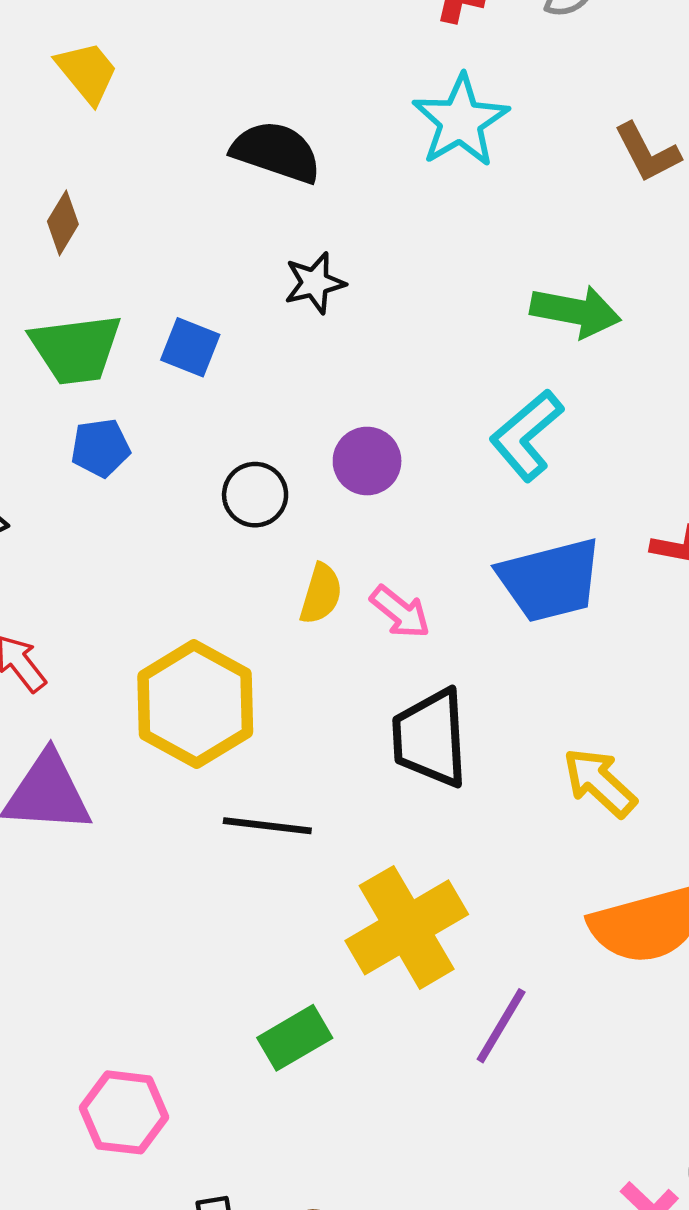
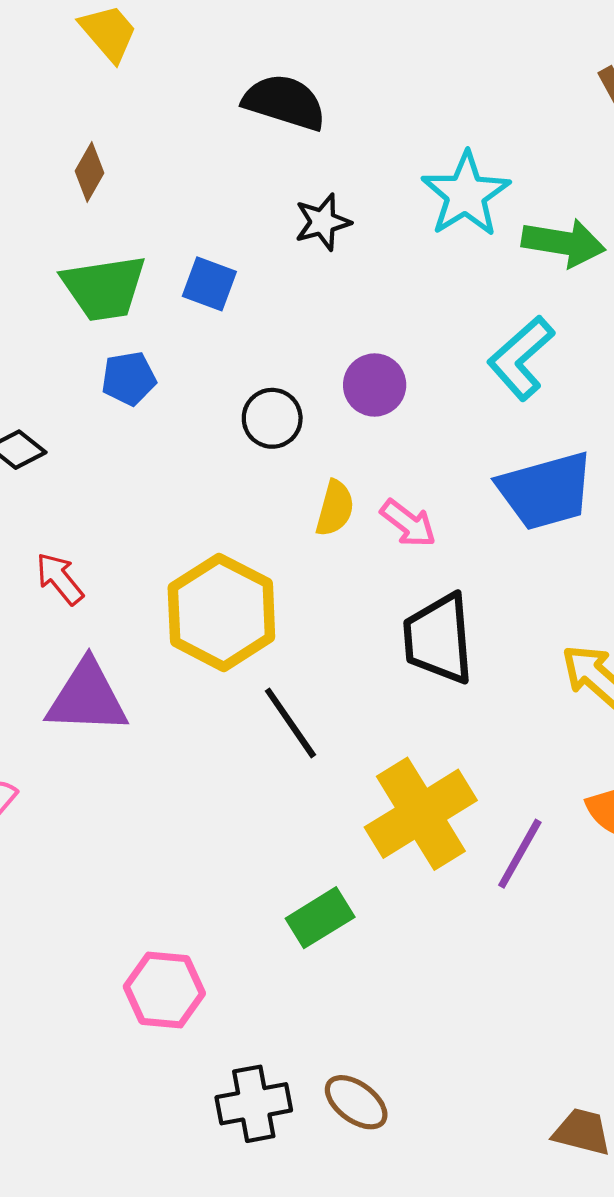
cyan star: (461, 121) -> (466, 194), moved
black line: (267, 826) -> (290, 723), turned 50
purple line: (501, 1026) -> (520, 854), moved

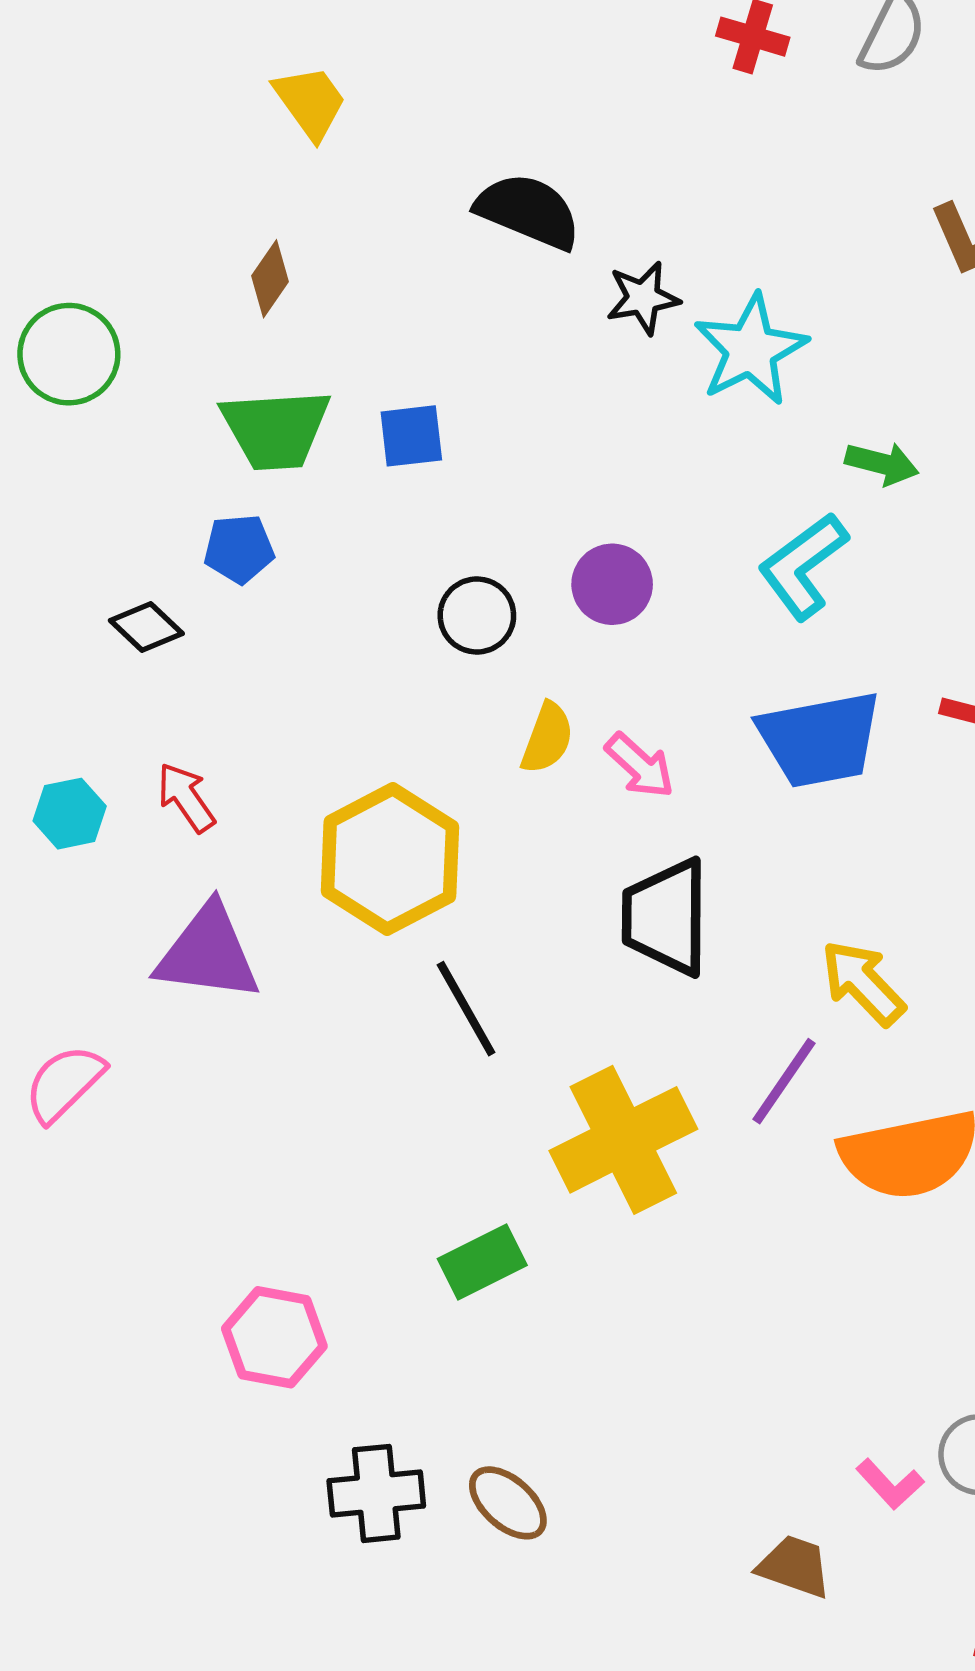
black star: (323, 222) -> (643, 298), moved
green arrow: (564, 243) -> (882, 464), moved, size x0.7
blue square: (209, 284) -> (411, 436), turned -32
blue pentagon: (129, 378) -> (239, 549), moved
purple line: (520, 854) -> (784, 1081), moved

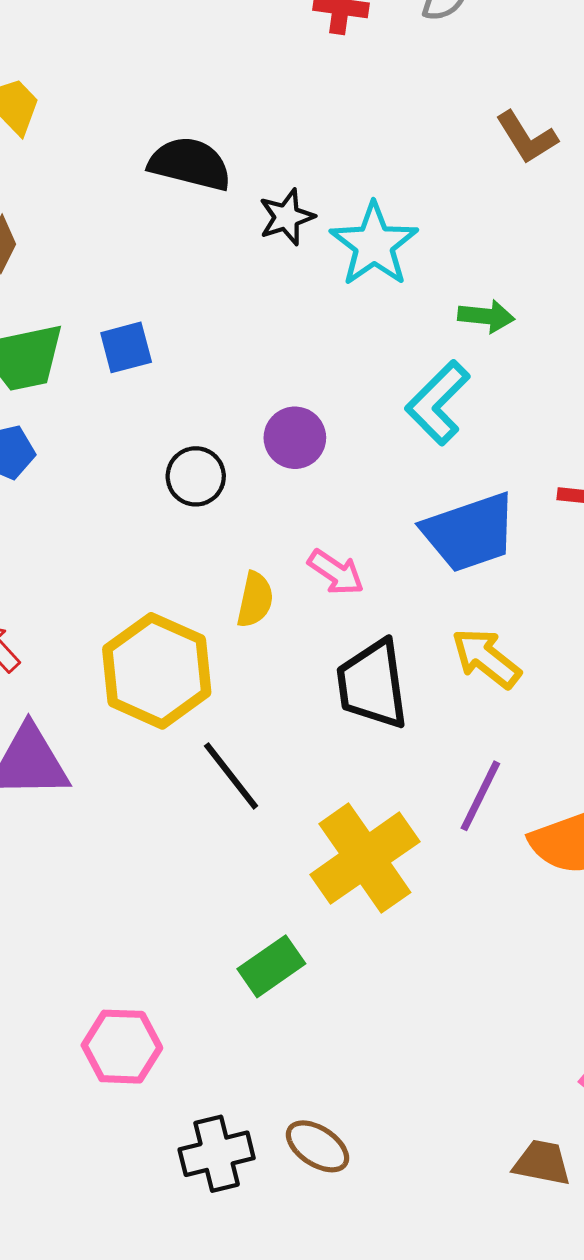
yellow semicircle: (547, 738) -> (255, 600), moved
yellow arrow: (863, 983) -> (486, 658), moved

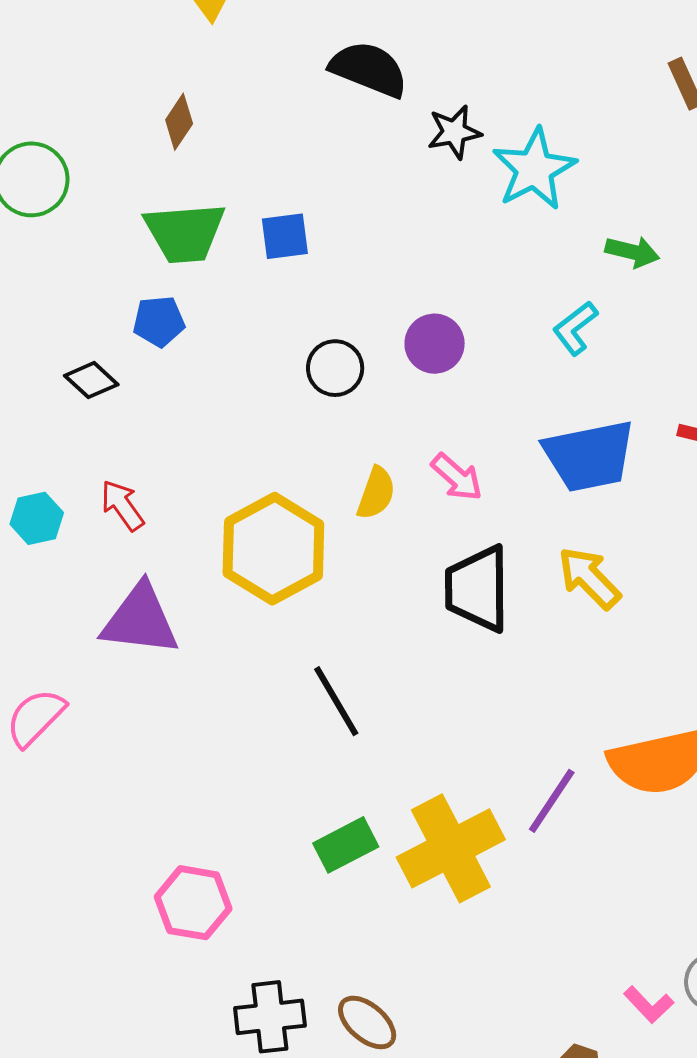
cyan L-shape: (438, 403) -> (575, 328), size x0.7
black line: (231, 776) -> (336, 701), moved
purple line: (480, 796) -> (552, 801), moved
yellow cross: (365, 858) -> (451, 848), moved

